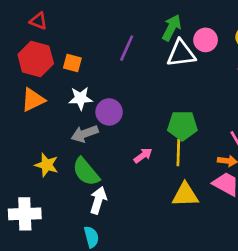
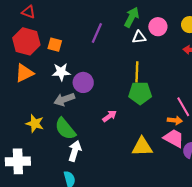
white triangle: (181, 54) -> (139, 37), size x0.6
yellow line: (178, 153) -> (137, 72), moved

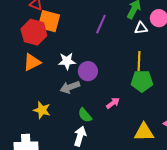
orange square: (55, 45) -> (49, 21), moved, size x1.6
green semicircle: (65, 129) -> (85, 115), moved, size x0.7

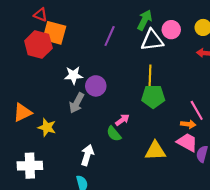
white triangle: (141, 28) -> (152, 40), size x1.6
orange triangle: (32, 62) -> (22, 113), moved
gray arrow: (70, 87) -> (77, 103), turned -42
green semicircle: (85, 115) -> (114, 134), moved

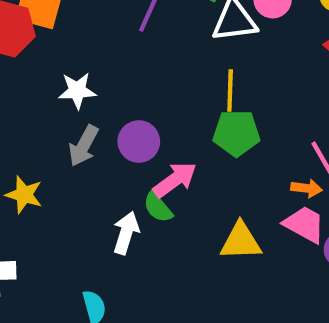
purple circle: (96, 86) -> (139, 142), moved
pink arrow: (122, 120) -> (175, 180), size x1.5
white arrow: (87, 155) -> (126, 233), moved

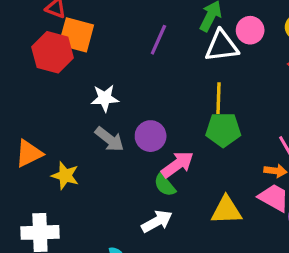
gray arrow: (84, 146) -> (109, 139), turned -80
white arrow: (126, 233) -> (157, 221), moved, turned 44

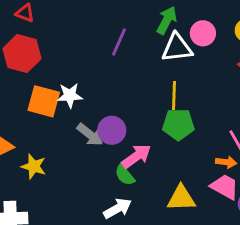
orange square: (76, 35) -> (44, 101), moved
gray arrow: (109, 139) -> (90, 135), moved

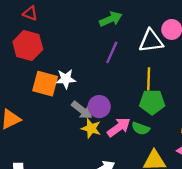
green arrow: (167, 20) -> (111, 19), moved, turned 40
purple line: (119, 42) -> (112, 52), moved
yellow star: (34, 166) -> (91, 128), moved
green semicircle: (125, 175) -> (141, 128), moved, turned -30

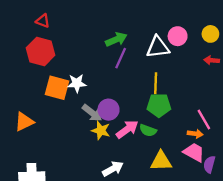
green arrow: (111, 19) -> (116, 39), moved

